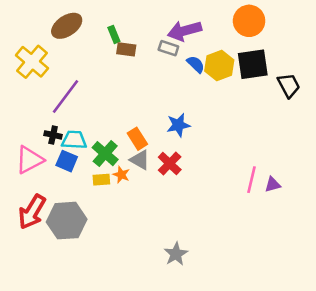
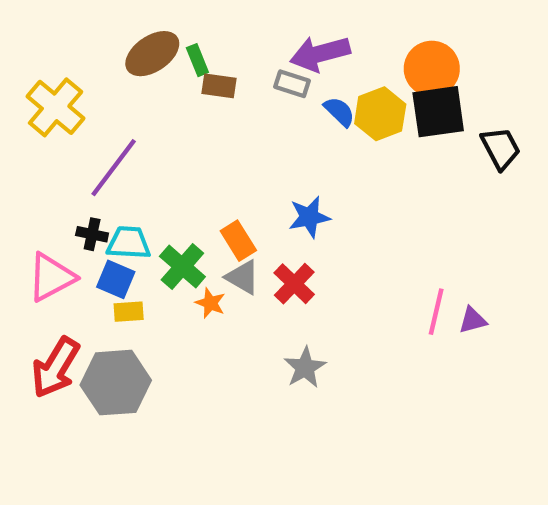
orange circle: (249, 21) -> (432, 69), moved
brown ellipse: (67, 26) -> (152, 54), moved
yellow rectangle: (101, 180) -> (129, 312), moved
gray star: (176, 254) -> (305, 368), moved

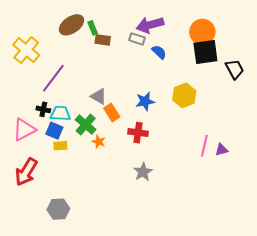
yellow hexagon: (380, 114) -> (184, 95), moved
gray triangle: (243, 277) -> (99, 96), moved
red cross: (294, 284) -> (138, 133), turned -36
gray hexagon: (116, 383) -> (58, 209), moved, size x0.7

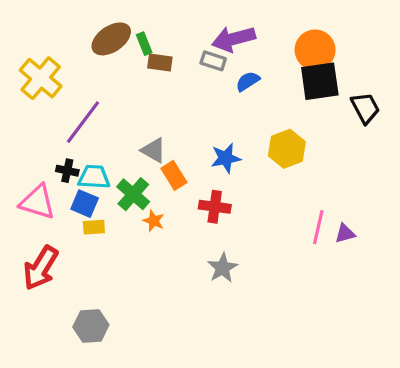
blue semicircle: (159, 52) -> (248, 81), turned -77
pink triangle: (24, 130) -> (38, 202), turned 45

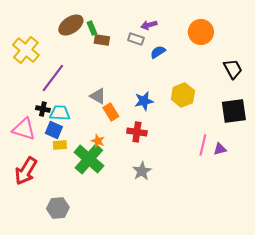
purple arrow: (234, 39) -> (149, 25), size x0.6
black square: (320, 81) -> (234, 111), moved
green cross: (133, 194) -> (89, 159), moved, size x1.4

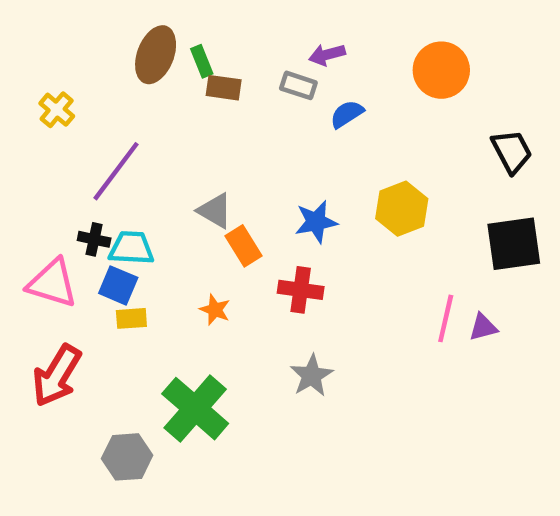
brown ellipse: (71, 25) -> (156, 55), turned -35
yellow cross: (26, 50) -> (57, 110), size x0.6
green cross: (89, 159) -> (195, 409), moved

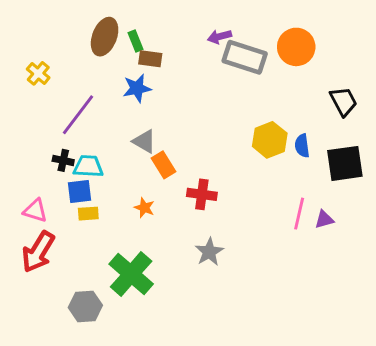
gray rectangle: (298, 85) -> (245, 57), moved, size x1.8
blue semicircle: (347, 114) -> (302, 146), moved, turned -65
blue star: (316, 222) -> (137, 88), moved
pink triangle: (52, 283) -> (35, 211), moved, size x0.7
blue square: (118, 285) -> (79, 191), turned -30

